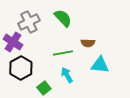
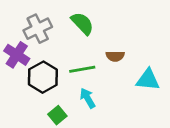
cyan triangle: (100, 65) -> (148, 80), moved
black hexagon: (21, 68) -> (43, 77), moved

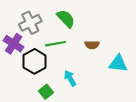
green line: (82, 69) -> (55, 44), moved

